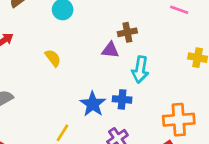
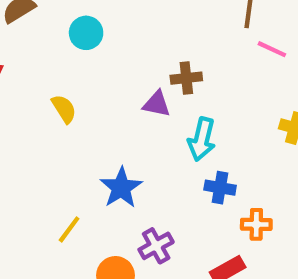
blue cross: (122, 99) -> (220, 188), moved
orange cross: (179, 120) -> (256, 224), size x0.6

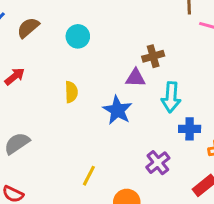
yellow semicircle: (64, 109) -> (71, 92), turned 40
blue star: (121, 188) -> (117, 110), moved
purple cross: (156, 246) -> (158, 163), moved

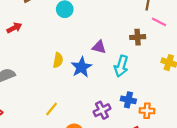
brown cross: (153, 56) -> (138, 37), moved
yellow semicircle: (71, 92) -> (58, 60), moved
blue cross: (190, 129) -> (128, 100), moved

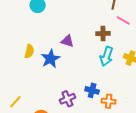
cyan arrow: (121, 66) -> (107, 56), moved
yellow line: (52, 109) -> (15, 102), moved

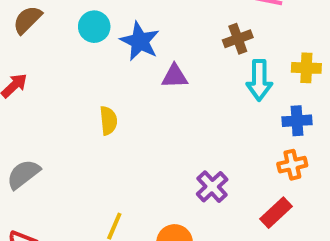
blue star: (50, 59) -> (140, 41), moved
blue cross: (92, 90) -> (297, 121), moved

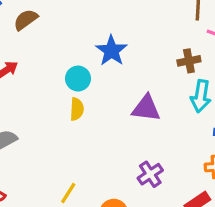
cyan circle: (94, 27) -> (78, 79), moved
purple triangle: (175, 76) -> (146, 108), moved, size x1.4

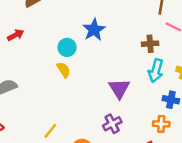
purple triangle: (146, 108) -> (119, 89), moved, turned 45
yellow semicircle: (77, 109) -> (64, 70), turned -42

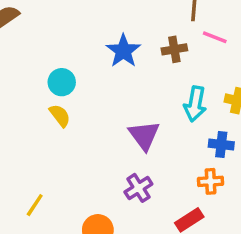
blue star: (94, 30) -> (123, 51), moved
brown cross: (150, 44) -> (174, 49), moved
yellow line: (50, 131) -> (35, 205), moved

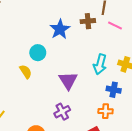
brown cross: (174, 49) -> (88, 21), moved
cyan circle: (62, 82) -> (38, 53), moved
yellow semicircle: (60, 116) -> (26, 72), moved

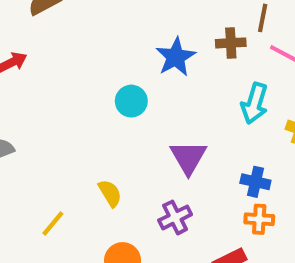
cyan arrow: (100, 64) -> (255, 103), moved
yellow semicircle: (26, 72) -> (110, 193), moved
blue cross: (114, 90) -> (255, 182), moved

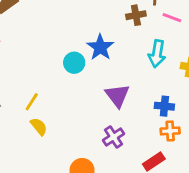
blue star: (176, 57) -> (100, 47), moved
yellow semicircle: (110, 193) -> (39, 127), moved
yellow line: (53, 223) -> (32, 102), moved

